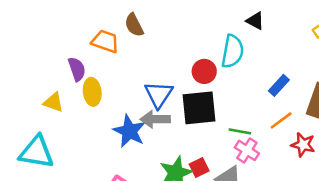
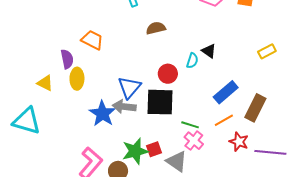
black triangle: (255, 21) -> (209, 51), moved
brown semicircle: (134, 25) -> (156, 28), moved, turned 96
cyan semicircle: (233, 51) -> (192, 61), size x0.6
blue rectangle: (279, 85) -> (226, 92), size x1.4

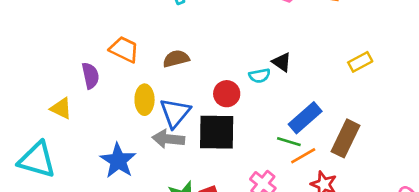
brown semicircle: (156, 28) -> (176, 59), moved
cyan semicircle: (192, 61) -> (260, 76), turned 63
yellow ellipse: (77, 79) -> (145, 100), moved
blue star: (102, 114) -> (118, 161), moved
green line: (190, 125) -> (289, 142), moved

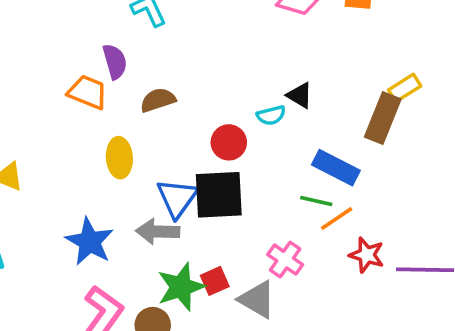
purple semicircle: (90, 76) -> (115, 61), moved
blue triangle: (175, 113) -> (177, 198), moved
blue rectangle: (305, 118) -> (336, 168), turned 72
brown rectangle: (346, 138) -> (383, 118), moved
gray arrow: (168, 139) -> (158, 231), moved

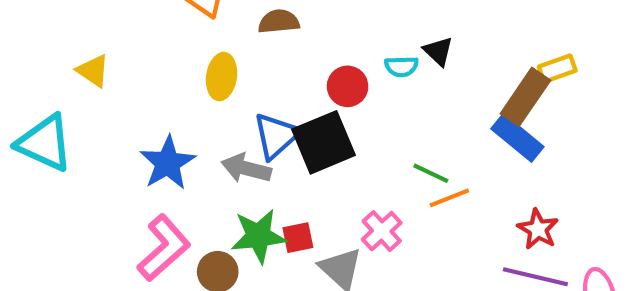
blue rectangle: (336, 168) -> (517, 138), moved
black square: (219, 195) -> (323, 142), turned -32
red star: (367, 255) -> (538, 229), moved

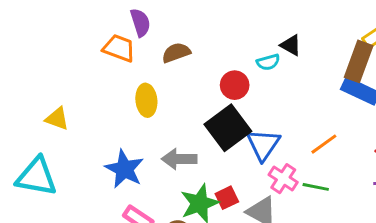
blue triangle: (276, 136) -> (263, 145), moved
green line: (431, 173) -> (316, 187), moved

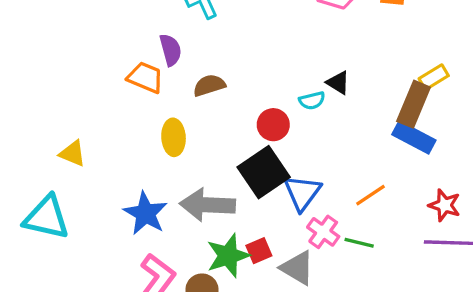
gray arrow: (179, 159) -> (207, 205), size x1.4

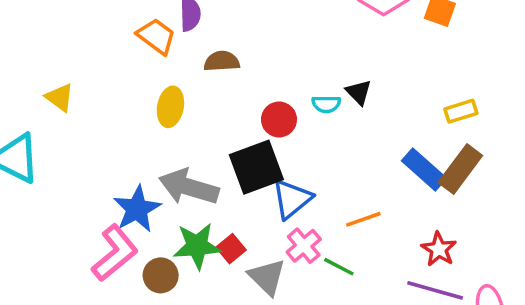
brown rectangle: (414, 104) -> (460, 169), moved
blue star: (145, 213) -> (137, 209), moved
red square: (259, 251) -> (231, 249), turned -30

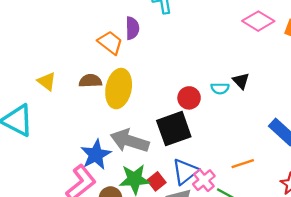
brown semicircle: (222, 61) -> (90, 81), moved
yellow ellipse: (170, 107) -> (119, 89), size x1.5
blue triangle: (292, 199) -> (185, 171), moved

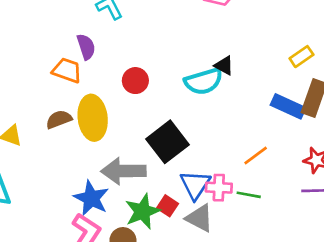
cyan semicircle: (220, 88) -> (204, 81), size x1.8
red circle: (189, 98) -> (135, 81), moved
pink cross: (204, 180) -> (219, 188), turned -30

